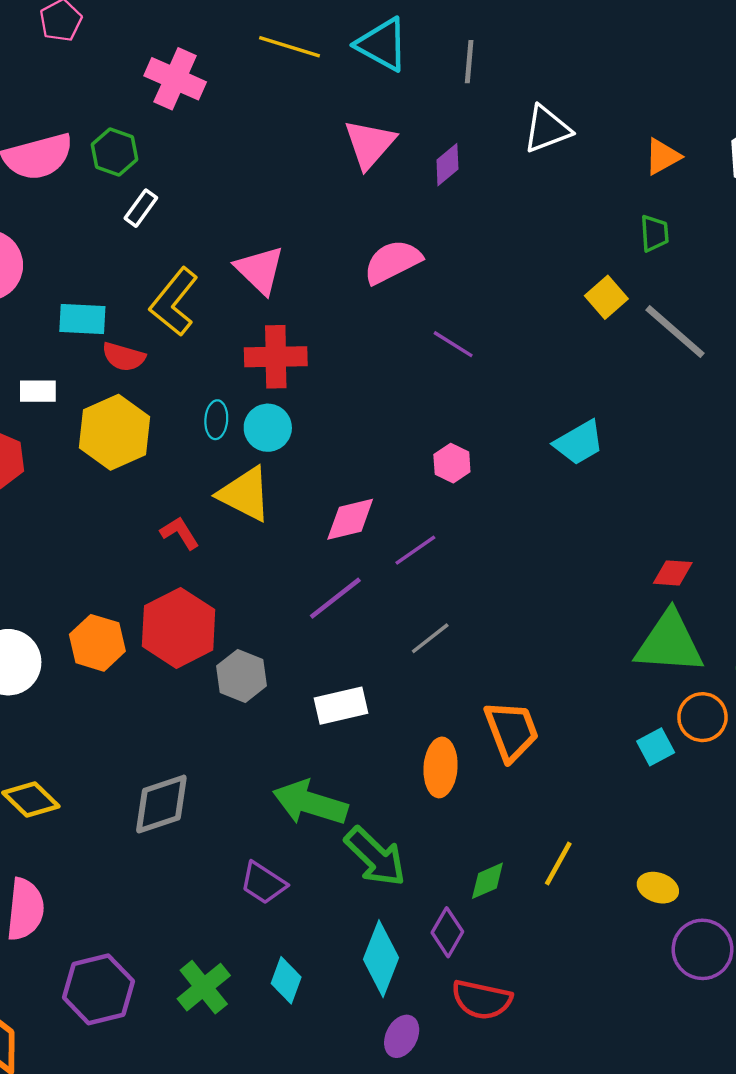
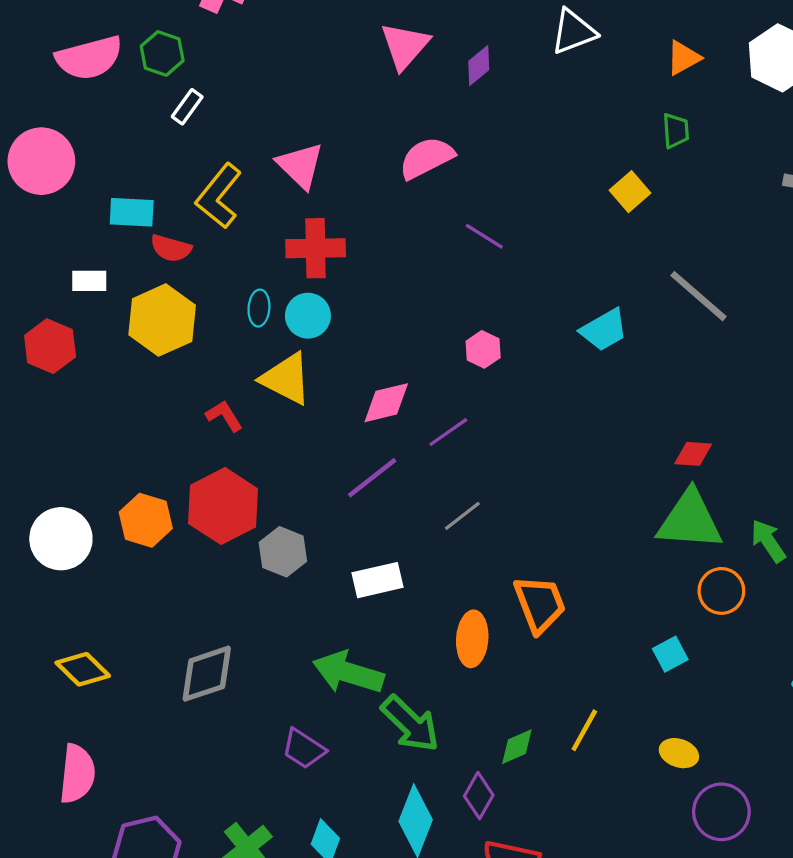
gray line: (675, 332) -> (699, 296), moved
cyan square: (656, 747) -> (670, 654), moved

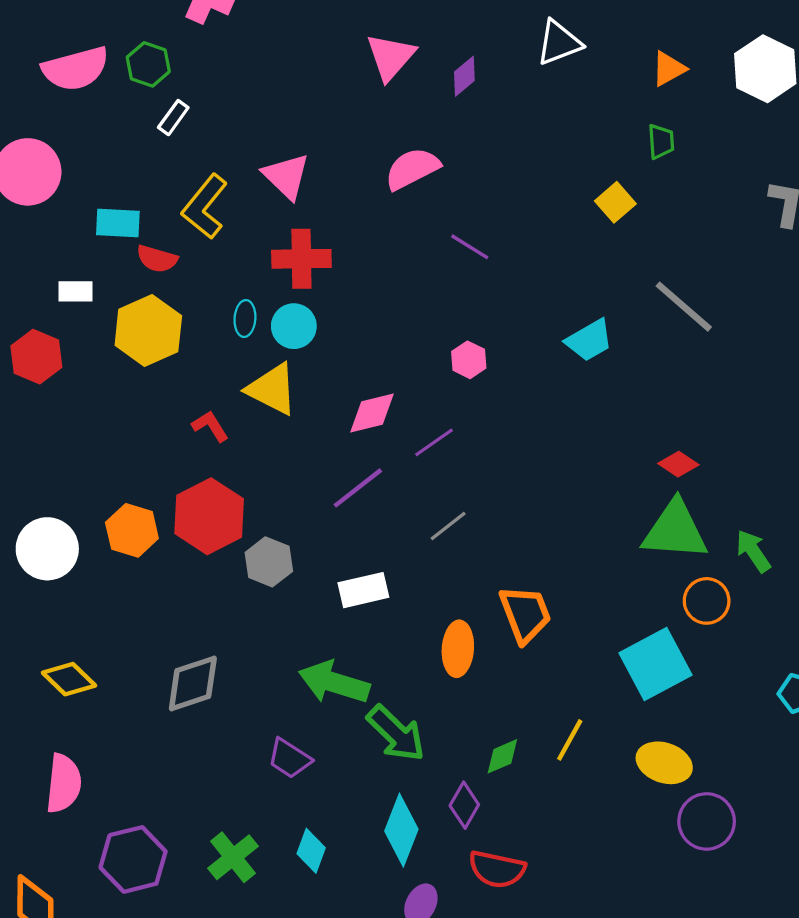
red diamond: (693, 454) -> (678, 464), turned 30
cyan square: (670, 654) -> (656, 664), size x2.0
yellow ellipse: (679, 753) -> (664, 763), size x1.4

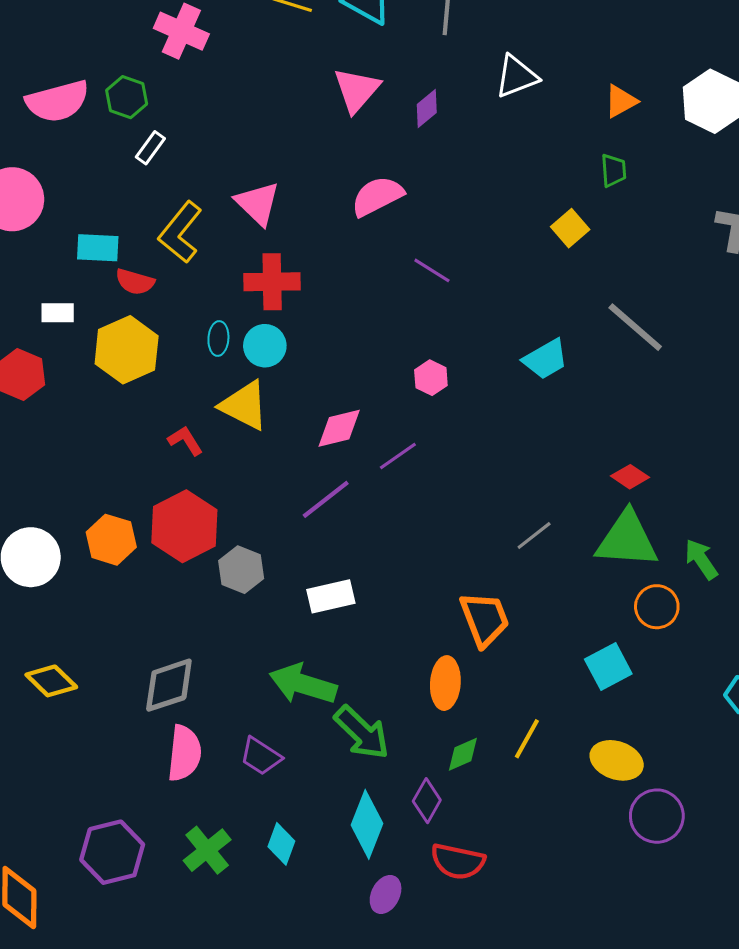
gray line: (448, 526) -> (534, 536), moved
orange ellipse: (458, 649) -> (445, 683), moved
cyan square: (656, 664) -> (608, 667), size x0.7
pink semicircle: (64, 783) -> (184, 753), moved

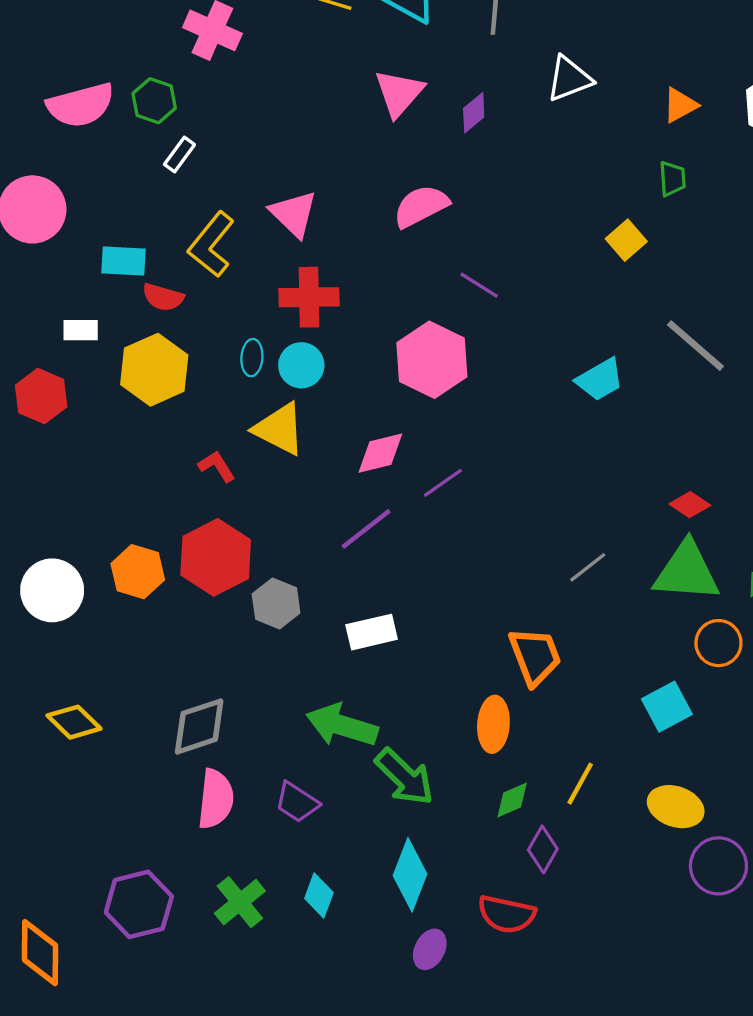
pink hexagon: (431, 378) -> (432, 360), moved, size x2.0
purple diamond: (427, 801) -> (543, 849), moved

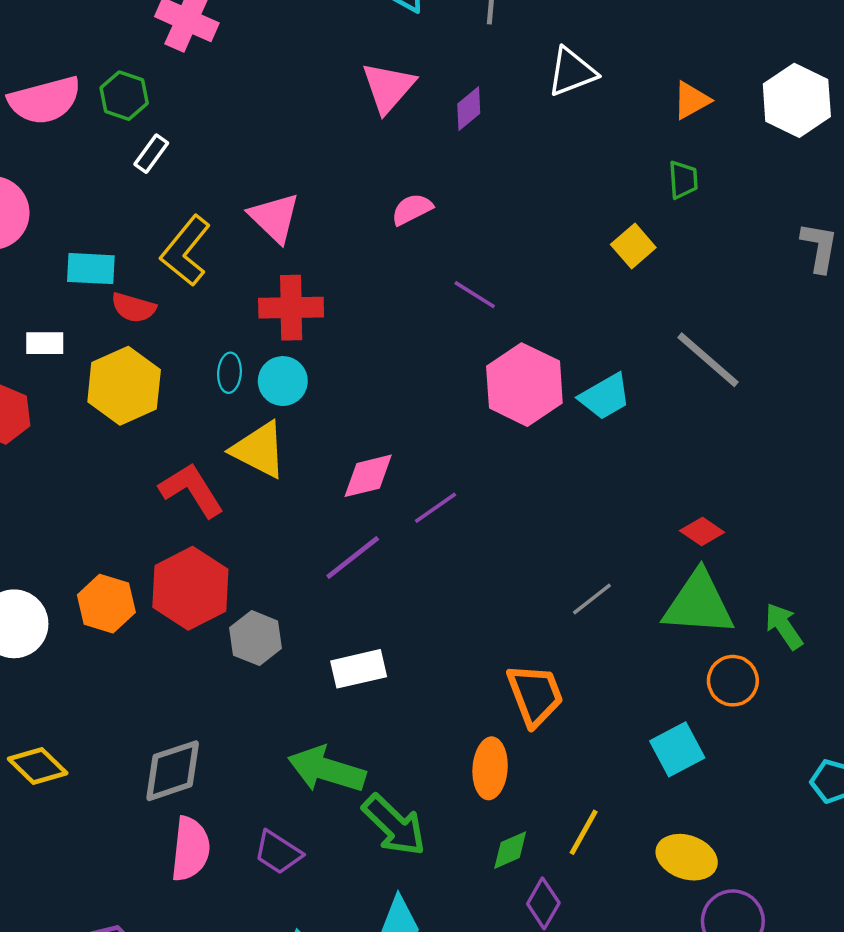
pink semicircle: (421, 206) -> (412, 209), size x0.7
pink hexagon: (432, 360) -> (524, 385), moved
red L-shape: (217, 466) -> (192, 490), size x1.6

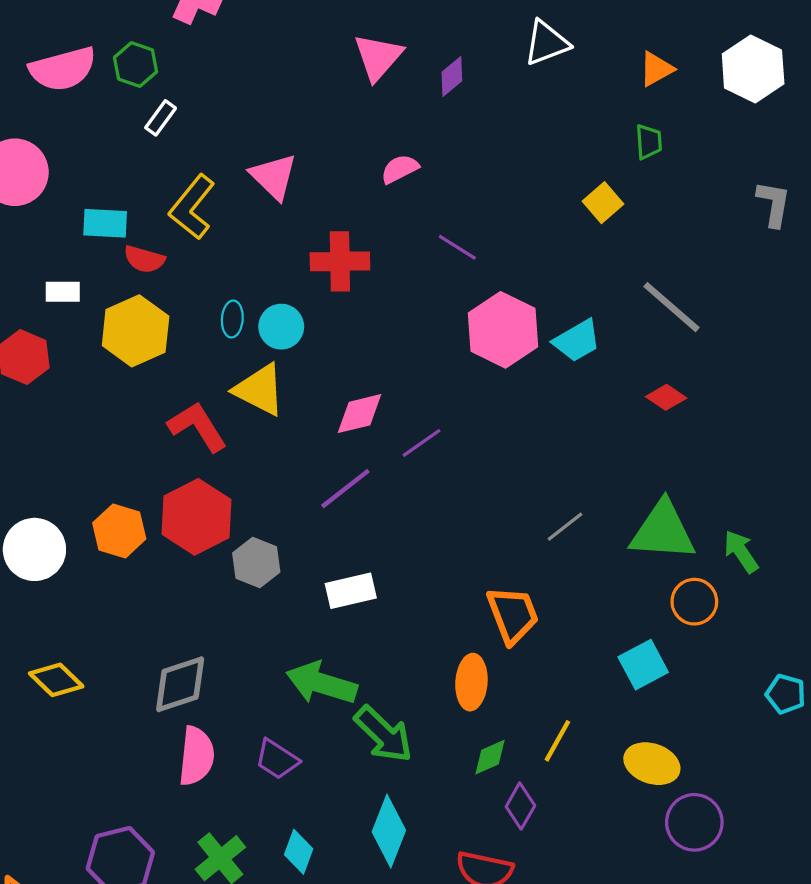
red cross: (291, 308) -> (340, 261), moved
red diamond: (702, 531) -> (666, 397), moved

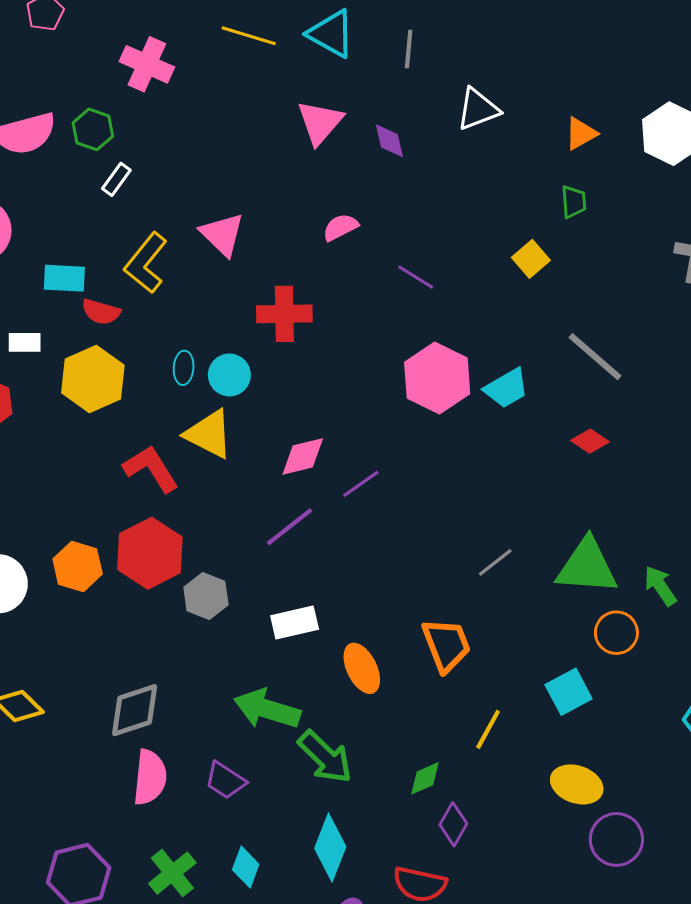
purple diamond: (452, 77) -> (389, 141), turned -63
purple line: (457, 247) -> (416, 277), moved
orange ellipse: (471, 682) -> (362, 668), moved, turned -30
yellow line: (557, 741) -> (488, 729), moved

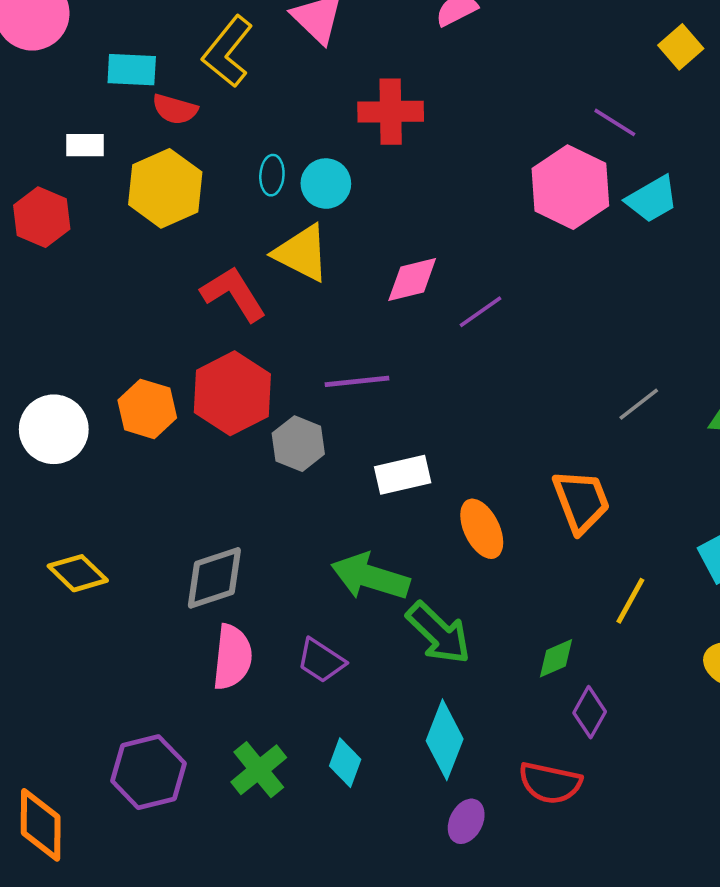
purple line: (416, 277) -> (615, 122), moved
purple line: (289, 527) -> (357, 381), moved, turned 32

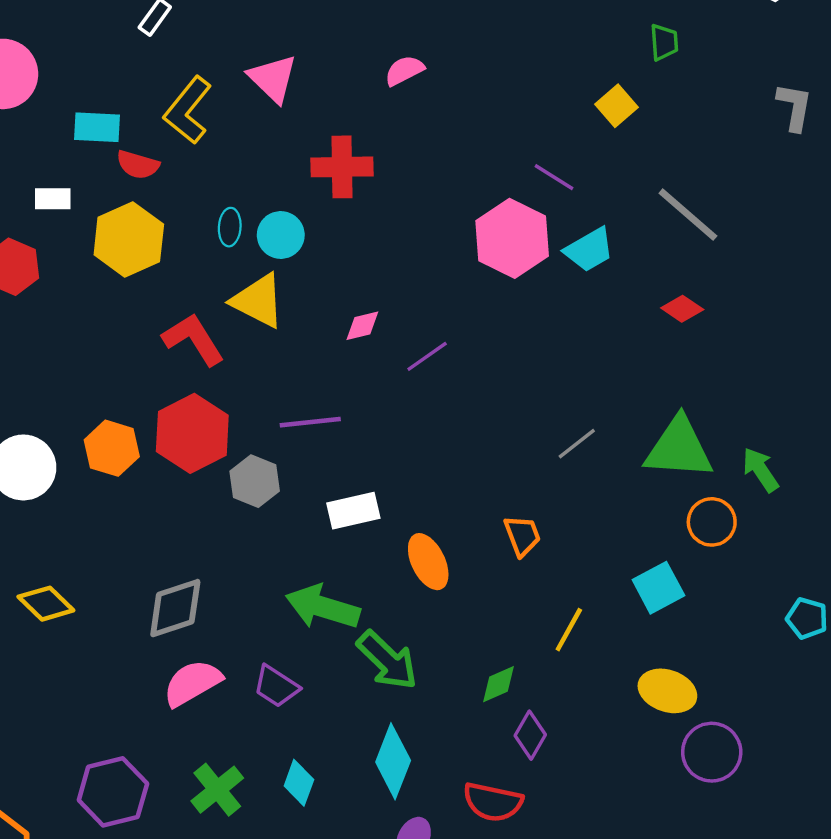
pink diamond: (412, 279) -> (362, 326), size x0.7
orange trapezoid: (581, 501) -> (522, 536), size x0.7
pink semicircle: (232, 657) -> (192, 683), turned -126

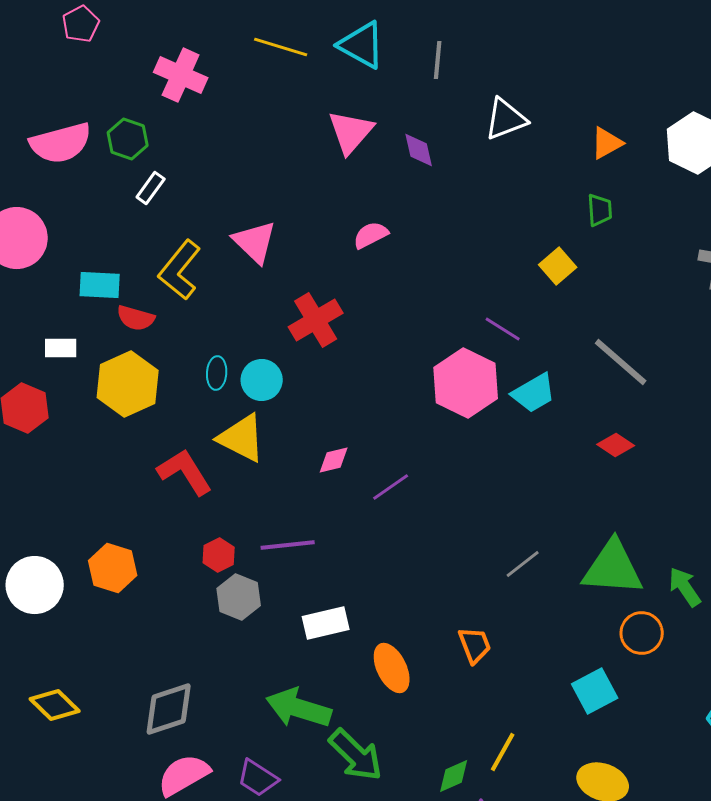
red cross: (342, 167) -> (316, 320), turned -30
red hexagon: (192, 433) -> (219, 555), moved, size x0.5
yellow line: (569, 630) -> (503, 752), moved

